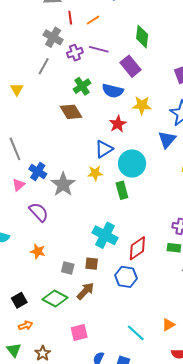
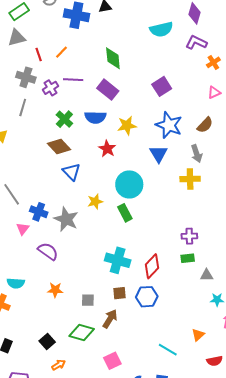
blue triangle: (104, 149) -> (71, 172), moved, turned -30
brown square: (92, 264) -> (120, 293), moved

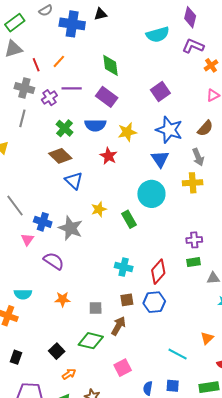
cyan circle: (129, 184) -> (151, 194), moved
cyan cross: (118, 260) -> (124, 267), size x0.7

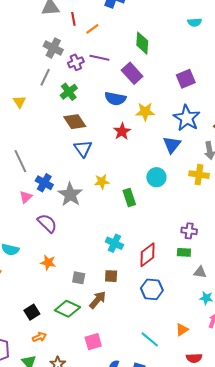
cyan semicircle: (158, 35) -> (195, 22), size x0.6
red line: (36, 65) -> (73, 19), moved
green cross: (65, 128) -> (69, 92), moved
cyan circle: (151, 194) -> (156, 177), size x0.7
blue hexagon: (154, 302) -> (152, 289), moved

